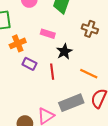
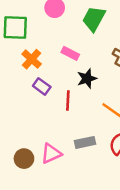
orange cross: (18, 43) -> (32, 59), turned -35
gray rectangle: (71, 103) -> (85, 142), size x0.7

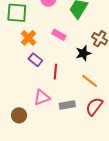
black star: (87, 79) -> (83, 53), moved
pink triangle: (51, 154) -> (42, 97), moved

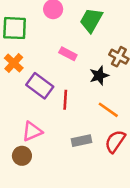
orange cross: (28, 38) -> (14, 63), moved
purple rectangle: (35, 60) -> (40, 86), size x1.5
pink triangle: (42, 97) -> (32, 131), moved

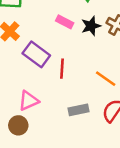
black star: (99, 76) -> (91, 26), moved

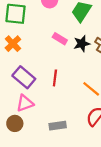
purple rectangle: (36, 54) -> (24, 77), moved
gray rectangle: (79, 110) -> (58, 126), moved

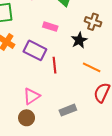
black star: (82, 44) -> (79, 40), moved
purple rectangle: (24, 77) -> (35, 50), moved

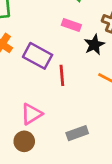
pink rectangle: (50, 27) -> (71, 25), moved

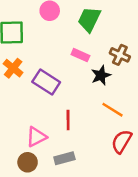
red line: (62, 75) -> (68, 120), moved
gray rectangle: (77, 133) -> (64, 158), moved

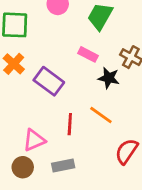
black star: (101, 75) -> (109, 78), turned 30
orange line: (113, 110) -> (101, 115), moved

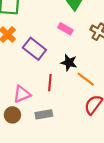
black star: (109, 78) -> (69, 63), moved
orange line: (101, 115) -> (86, 79), moved

